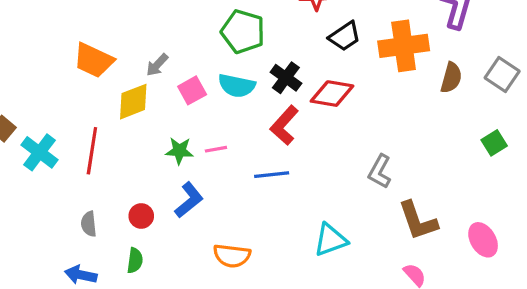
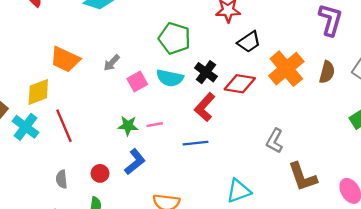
orange cross: (404, 46) -> (286, 69), moved, turned -32
yellow diamond: (133, 102) -> (38, 92), moved
red line: (92, 151) -> (64, 126), turned -32

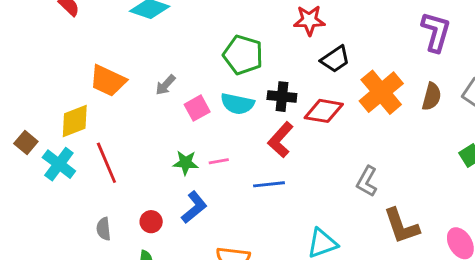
black cross: (206, 72) -> (282, 97), turned -30

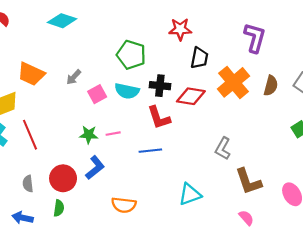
purple L-shape: (436, 32) -> (255, 38), moved
black trapezoid: (335, 59) -> (199, 58), turned -45
red L-shape: (281, 140) -> (159, 118), turned -60
red circle: (151, 222) -> (63, 178), size x1.6

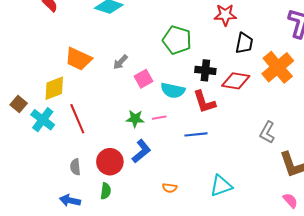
cyan semicircle: (127, 91) -> (173, 90), moved
cyan triangle: (190, 194) -> (221, 186), moved
orange semicircle: (124, 205) -> (170, 188), size x0.6

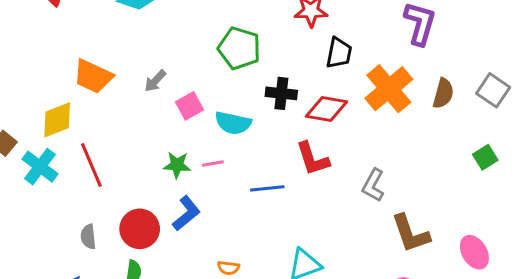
red L-shape: (204, 102) -> (312, 159), moved

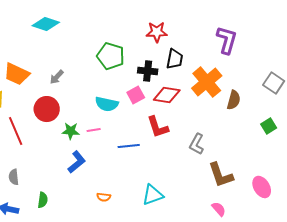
black cross: (281, 93) -> (148, 71), moved
brown semicircle: (443, 93) -> (234, 100), moved
pink square: (189, 106) -> (136, 95), moved
red circle: (140, 229) -> (47, 109), moved

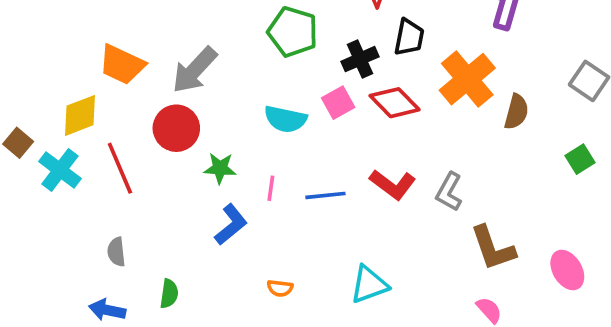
black cross: (148, 71) -> (360, 59), turned -30
gray arrow: (57, 77) -> (195, 70), size x1.8
red diamond: (167, 95) -> (395, 103), turned 36
red L-shape: (158, 127) -> (393, 185), moved, turned -35
pink line: (94, 130) -> (271, 188), moved, turned -72

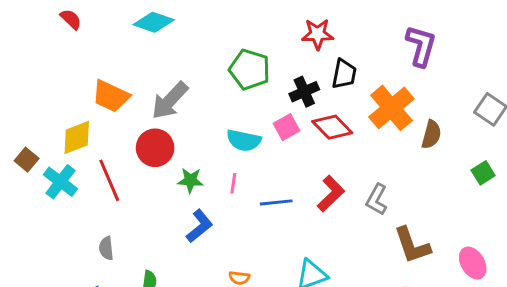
red L-shape: (393, 185) -> (331, 194), turned -81
pink line: (271, 188) -> (233, 183), moved

